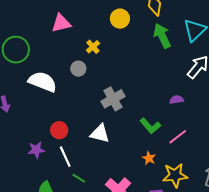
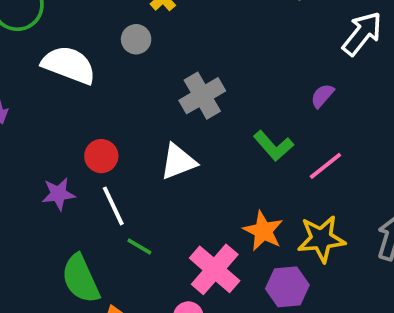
purple semicircle: (176, 100) -> (322, 96), turned -40
white triangle: (100, 134) -> (178, 162), turned -35
orange star: (149, 158) -> (263, 231), moved, size x1.5

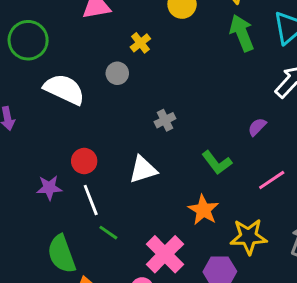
gray cross: (202, 96) -> (165, 120), size x0.6
pink line: (325, 166) -> (272, 180), moved
orange star: (263, 231) -> (203, 210), moved

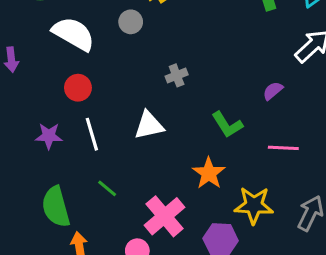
red circle: (84, 161) -> (78, 88), moved
pink line: (272, 180) -> (283, 148), turned 32
white line: (91, 200) -> (92, 134), moved

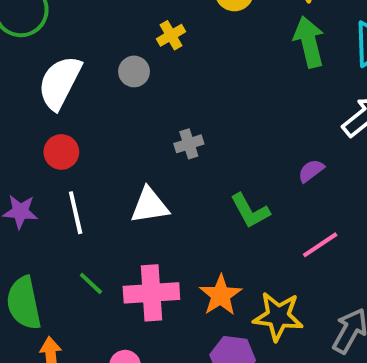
white semicircle: (74, 34) -> (60, 83), turned -96
pink line: (283, 148) -> (320, 245), turned -40
orange star: (209, 173) -> (221, 295), moved
pink cross: (164, 216) -> (151, 293), moved, turned 33

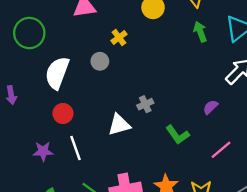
green arrow: (309, 42) -> (200, 32), size x0.7
gray cross: (189, 144) -> (145, 104), moved
white triangle: (150, 206) -> (119, 125), moved

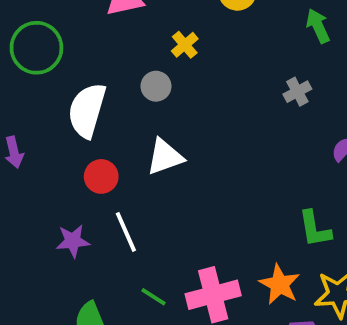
gray cross: (145, 104) -> (297, 92), moved
white triangle: (119, 125) -> (165, 157), moved
green L-shape: (178, 135) -> (315, 229), moved, turned 30

